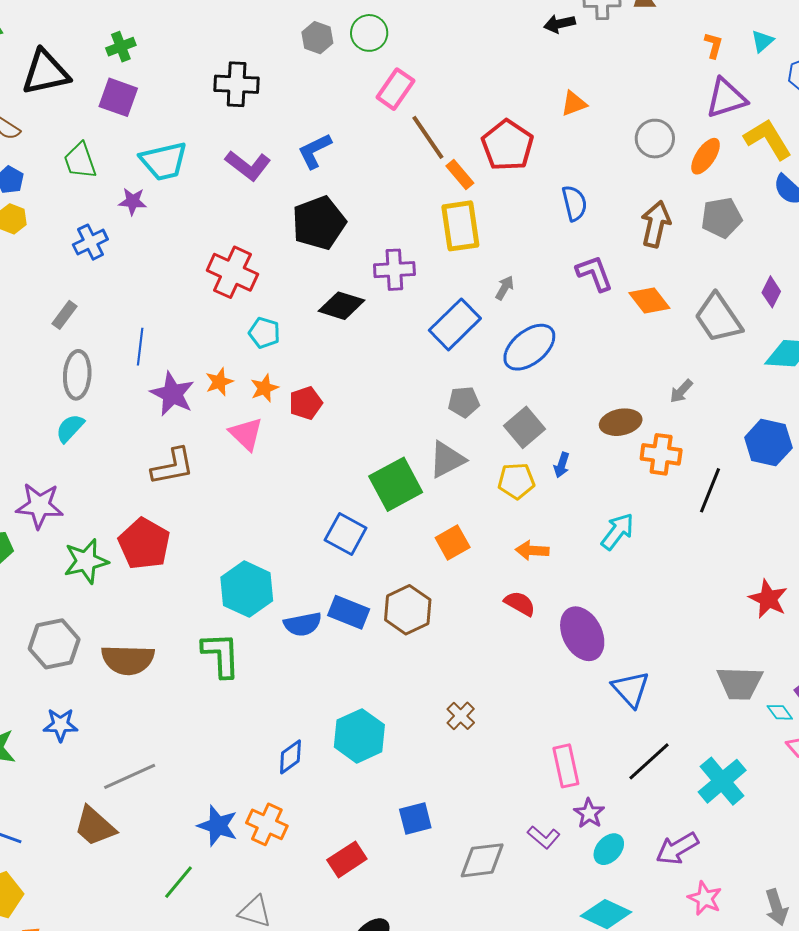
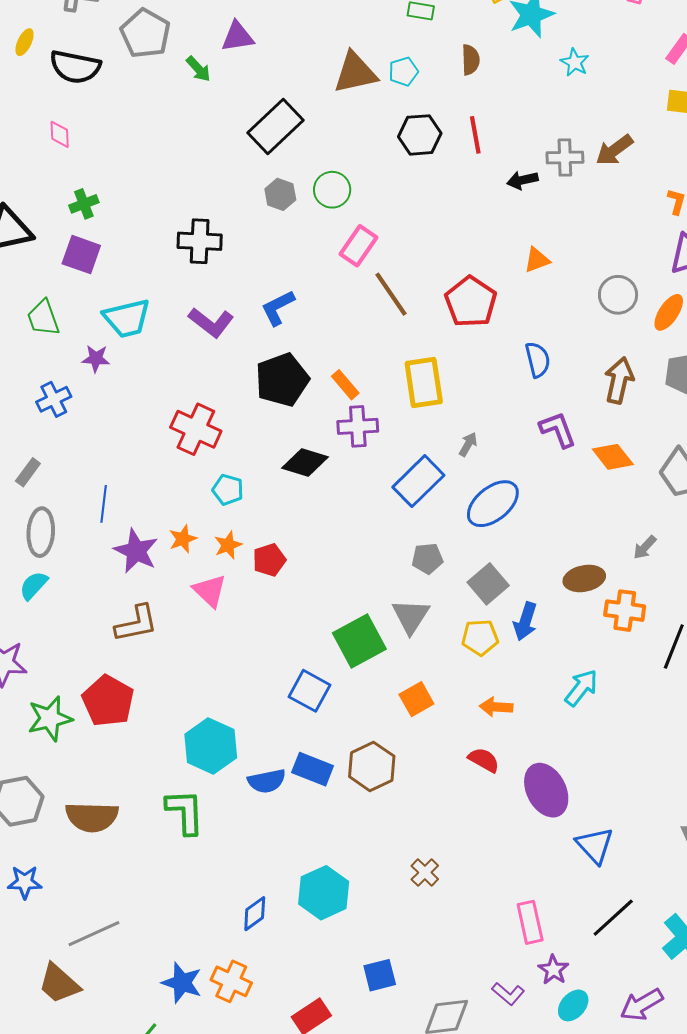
orange rectangle: (460, 175) -> (345, 385), moved
gray triangle: (447, 460) -> (411, 616), turned -30
blue arrow: (562, 465) -> (525, 621), size x1.5

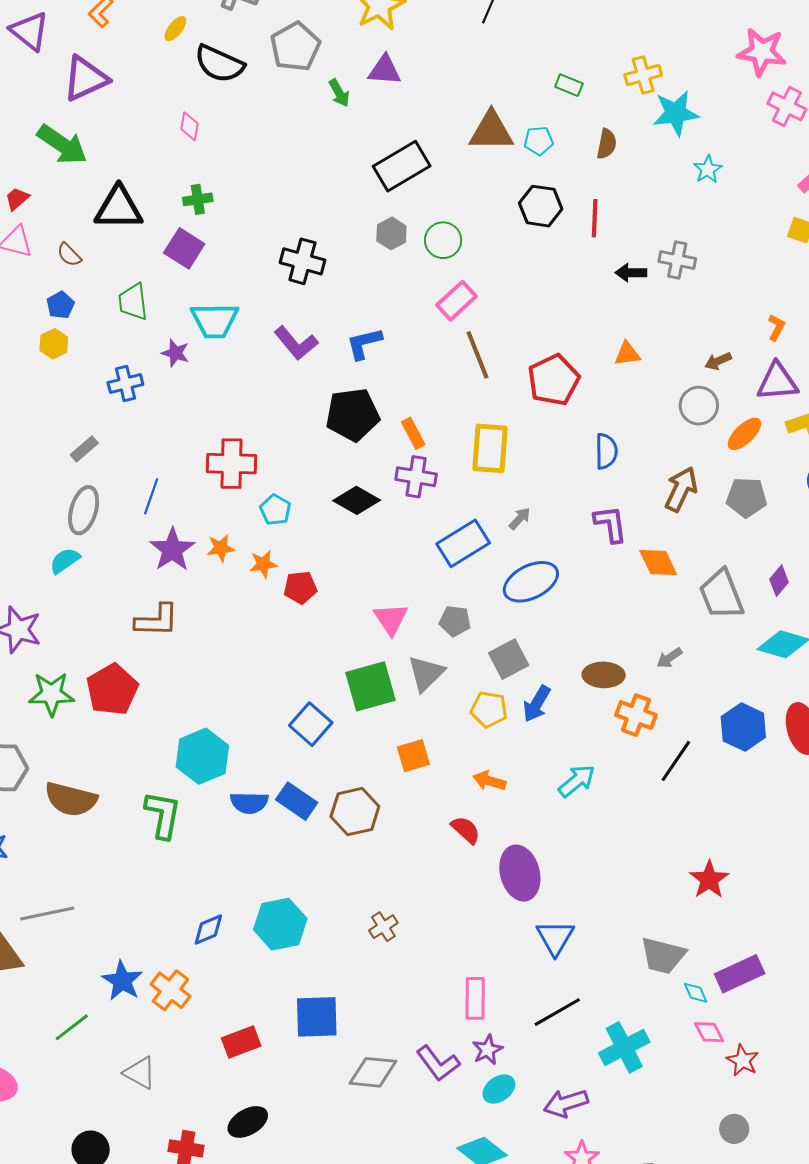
brown arrow: (614, 150) -> (718, 361), moved, size x0.7
red cross: (196, 429) -> (231, 464), moved, turned -36
pink triangle: (210, 591) -> (391, 619), moved
blue square: (380, 975) -> (317, 1017), size x1.4
purple L-shape: (508, 994) -> (438, 1063), size x1.4

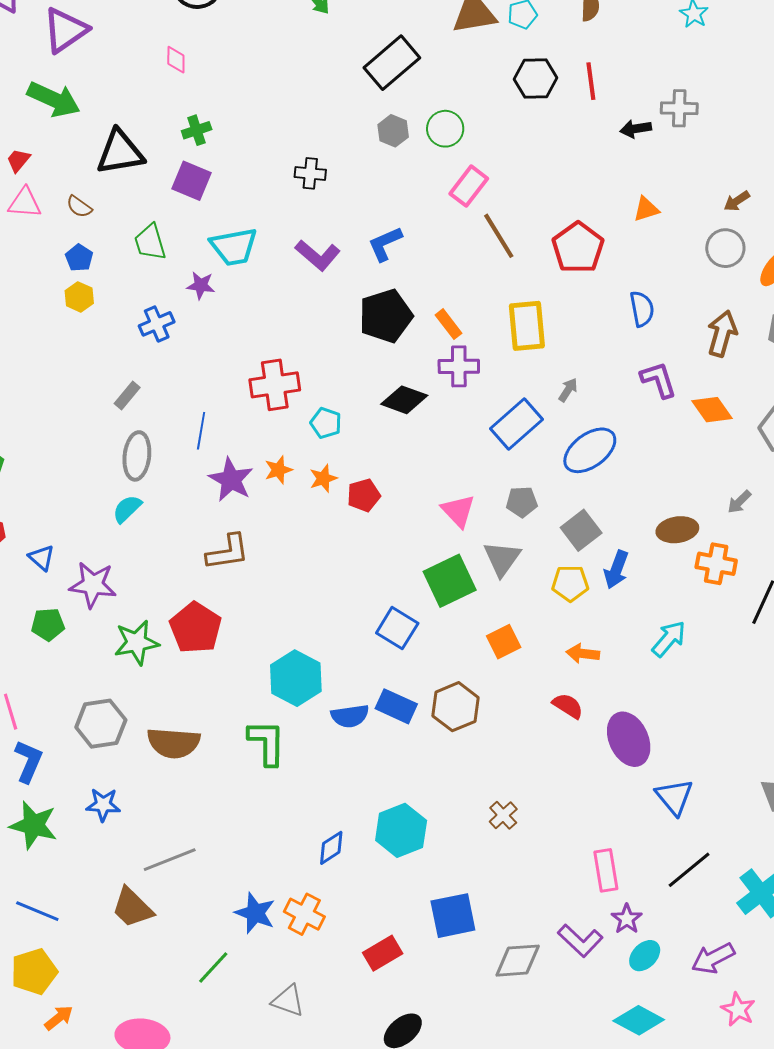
black cross: (302, 261) -> (310, 173), size x0.7

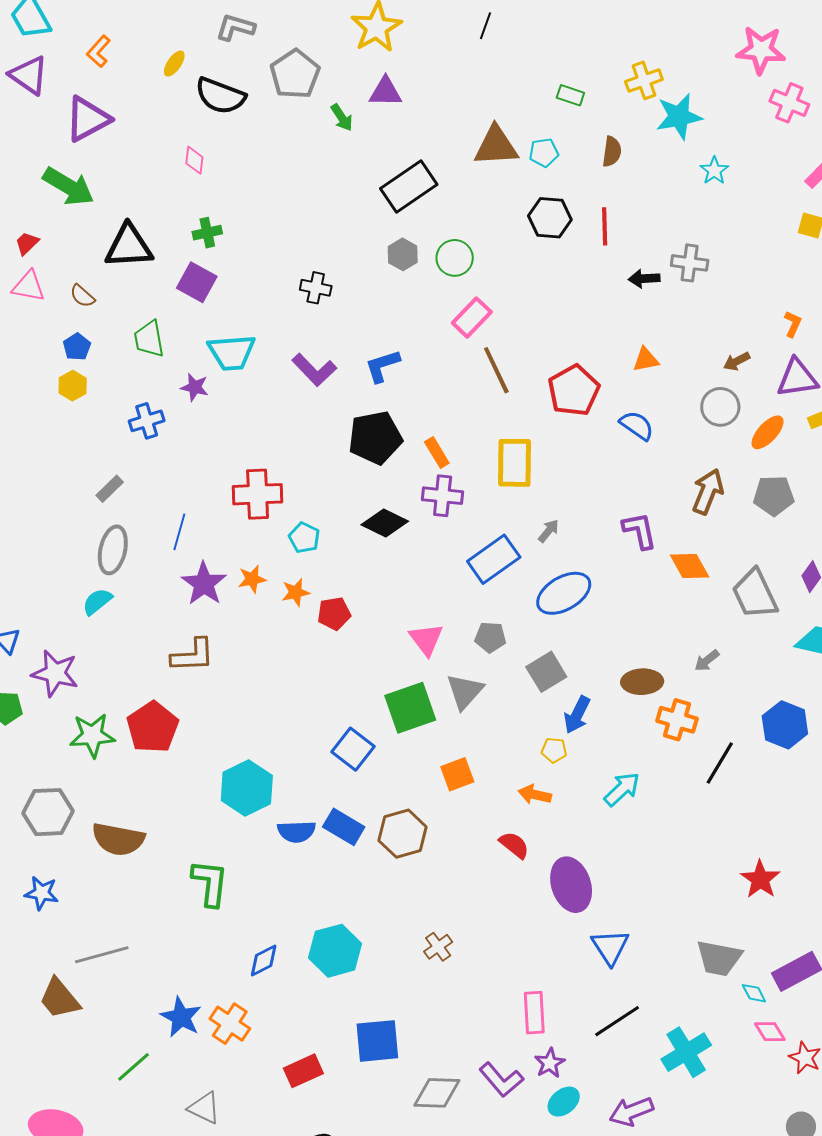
blue semicircle: (642, 309) -> (637, 425), moved, turned -51
yellow pentagon: (570, 583) -> (554, 750), moved, size x0.7
green L-shape: (267, 743) -> (210, 883), moved

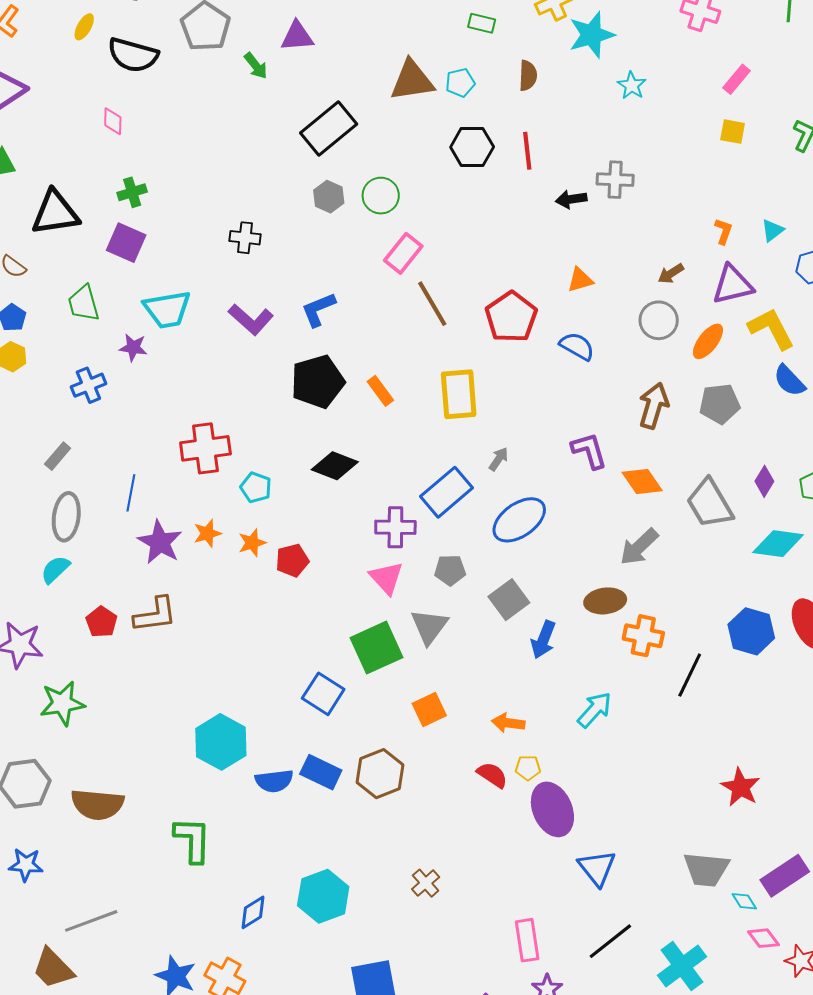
purple cross: (443, 496) -> (395, 527), moved
gray arrow: (707, 661) -> (639, 547), moved, size x1.6
red pentagon: (153, 727) -> (102, 622), moved, size x0.6
yellow pentagon: (554, 750) -> (528, 768), moved

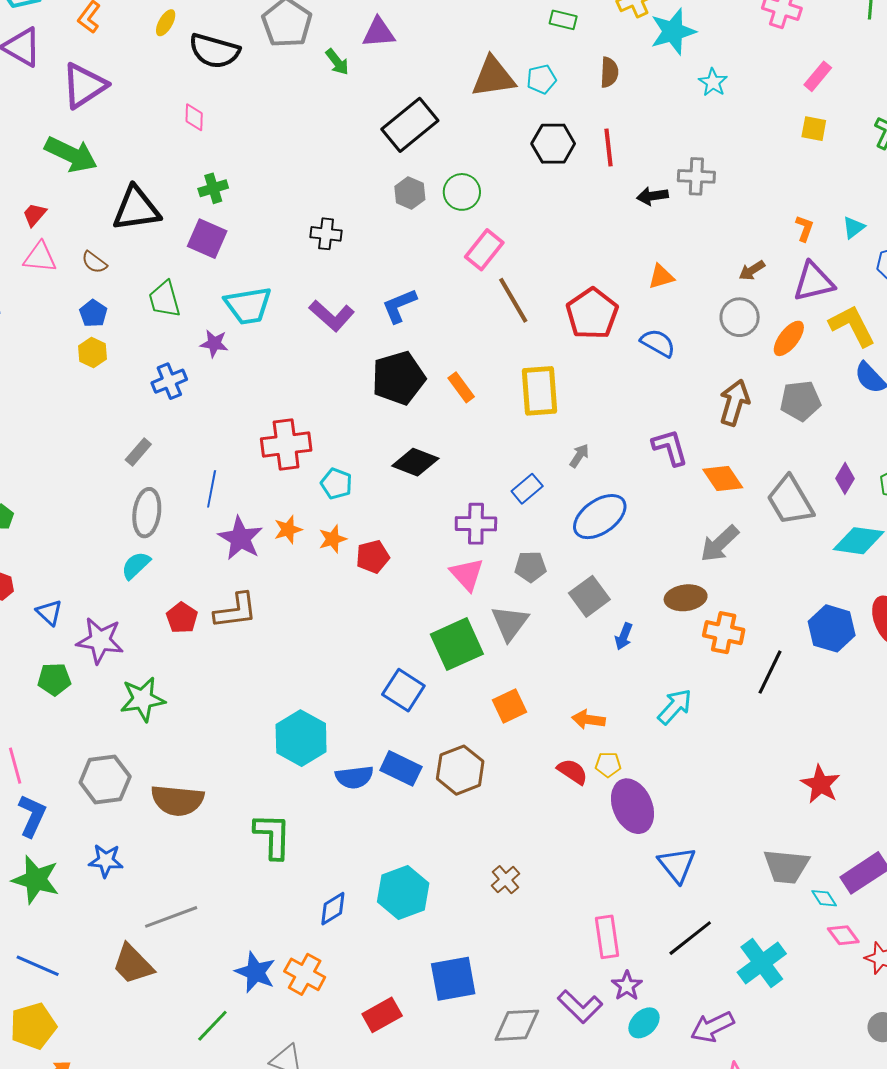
blue rectangle: (446, 492) -> (527, 489), size x0.6
blue arrow: (543, 640) -> (624, 636), size x0.7

